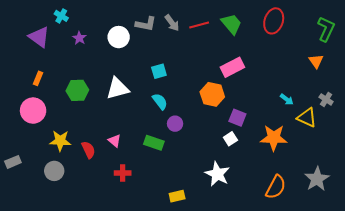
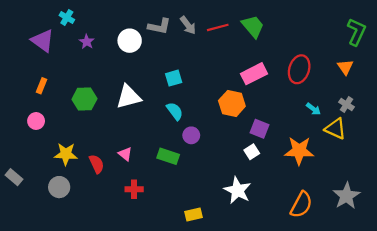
red ellipse: (274, 21) -> (299, 69), moved
gray cross: (326, 99) -> (346, 104), moved
pink circle: (33, 111) -> (36, 121), size x0.6
gray rectangle: (13, 162) -> (14, 177), turned 63

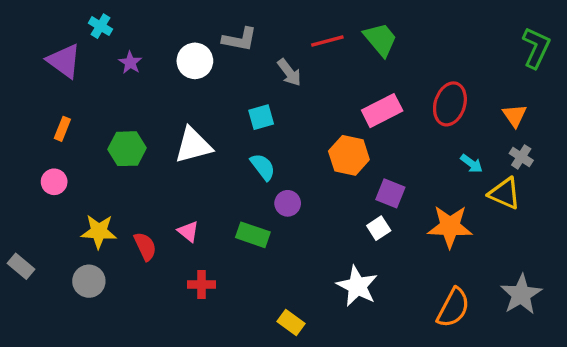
gray arrow: (188, 25) -> (289, 72), moved
orange triangle: (345, 67) -> (515, 116), moved
yellow rectangle: (193, 215) -> (291, 323), turned 49

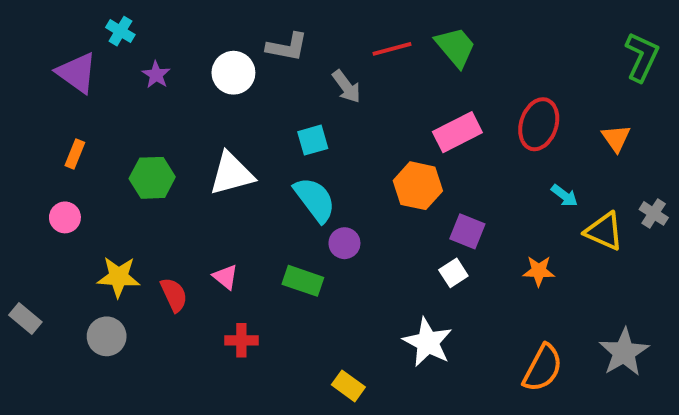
gray cross: (521, 157) -> (654, 213), moved
cyan semicircle: (263, 167) -> (315, 200), size x1.4
orange star: (450, 227) -> (539, 271), size x0.6

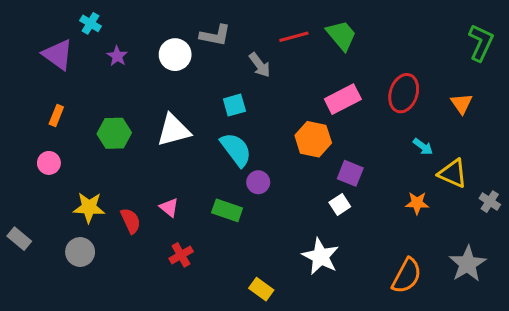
gray cross: (654, 213) -> (490, 202), moved
orange star: (539, 271) -> (417, 203), moved
red cross: (241, 340) -> (181, 255), turned -30

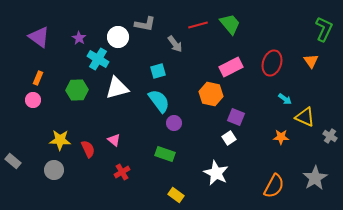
cyan cross: (90, 23) -> (98, 59), moved, size x1.5
orange triangle: (462, 104) -> (311, 61), moved
pink circle: (49, 163) -> (33, 100), moved
green rectangle: (227, 210) -> (165, 154), moved

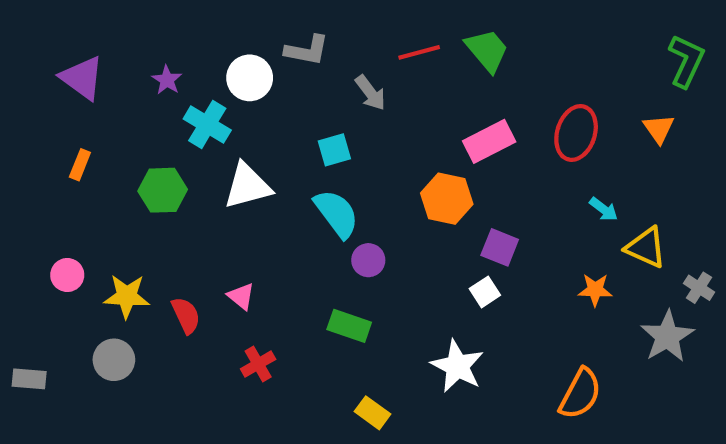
pink circle: (33, 100) -> (67, 275), moved
gray rectangle: (13, 161) -> (29, 379), moved, turned -35
gray star: (315, 178) -> (667, 336), moved

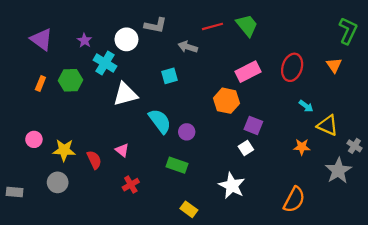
gray arrow: (370, 93) -> (188, 47), turned 144
green hexagon: (163, 190) -> (71, 80), moved
cyan semicircle: (337, 214) -> (160, 121), moved

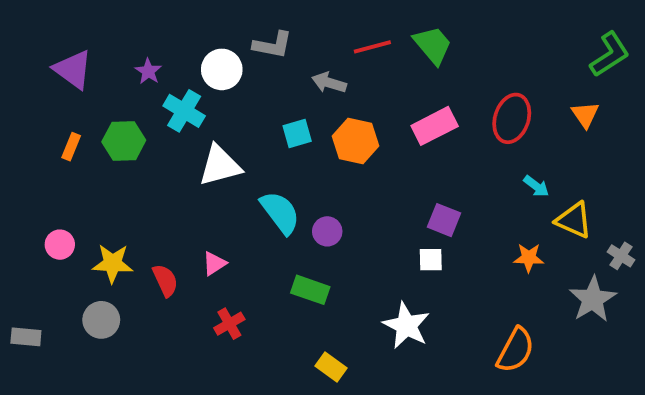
green L-shape: (348, 31) -> (610, 54), turned 32
orange hexagon: (226, 101) -> (355, 141), moved
white square: (246, 148) -> (431, 260), turned 32
pink triangle: (122, 150) -> (214, 263), turned 48

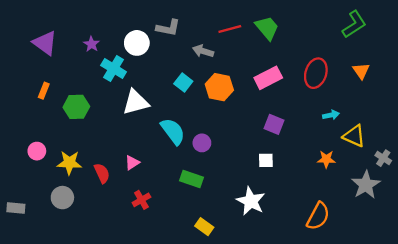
green L-shape: (610, 54) -> (354, 24), moved
cyan square: (297, 133) -> (183, 82), turned -36
green hexagon: (124, 141) -> (76, 107), moved
cyan arrow: (536, 186) -> (331, 115), turned -49
purple square: (444, 220) -> (274, 124), moved

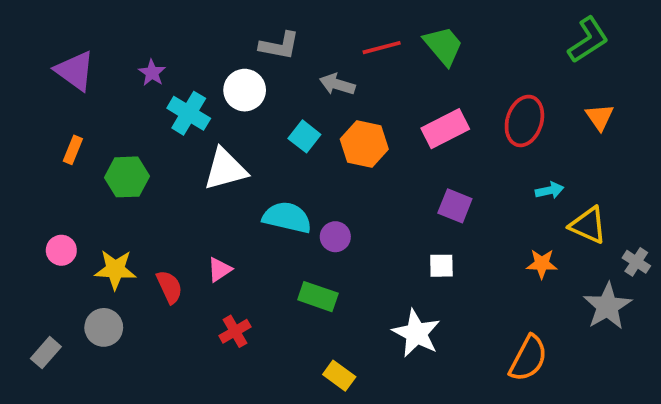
white circle: (137, 43) -> (245, 90), moved
cyan semicircle: (173, 131) -> (287, 217), turned -40
gray rectangle: (16, 208) -> (46, 353), moved, turned -54

